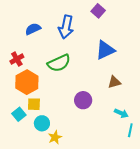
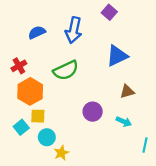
cyan arrow: (121, 113) -> (124, 122), moved

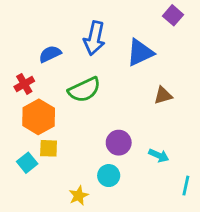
purple square: (109, 12) -> (173, 15), moved
blue semicircle: (37, 32) -> (50, 54), moved
blue triangle: (117, 56) -> (140, 53), moved
brown triangle: (127, 91) -> (163, 95), moved
cyan circle: (47, 137) -> (109, 176), moved

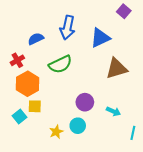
brown triangle: (163, 95) -> (117, 68), size x1.6
yellow star: (79, 196) -> (56, 132), moved

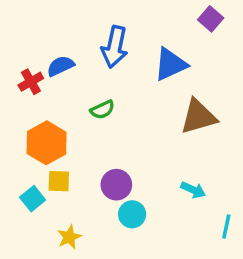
red cross: (17, 60) -> (31, 82), moved
green semicircle: (60, 64) -> (102, 110), size x0.6
purple circle: (85, 102) -> (116, 185), moved
yellow star: (56, 132) -> (69, 237), moved

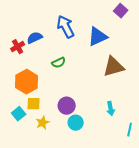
blue arrow: (115, 47) -> (66, 27), turned 140
cyan arrow: (193, 190) -> (111, 109), turned 56
yellow star: (69, 237) -> (43, 123), moved

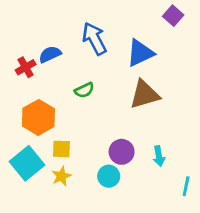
brown triangle: (114, 67) -> (145, 94), moved
yellow square: (34, 104) -> (61, 149), moved
purple circle: (67, 106) -> (122, 152), moved
cyan square: (19, 114) -> (27, 163), size x1.6

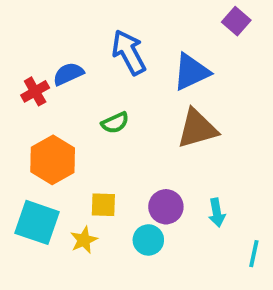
yellow square: (61, 149) -> (103, 205), moved
cyan square: (27, 163) -> (37, 222), turned -32

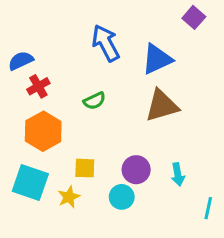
blue semicircle: (68, 74) -> (21, 61), moved
red cross: (35, 91) -> (38, 86), moved

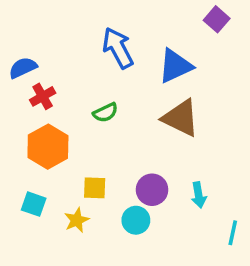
brown triangle: (162, 106) -> (181, 118), turned 42
cyan square: (30, 182) -> (34, 204), size x0.6

